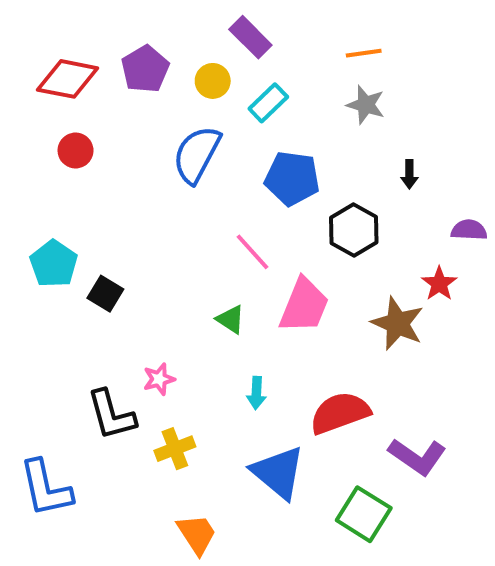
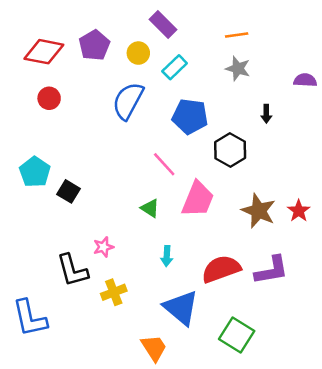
purple semicircle: (469, 230) -> (305, 80), moved
red star: (439, 284) -> (299, 211), moved
purple L-shape: (417, 457) -> (272, 270), moved, turned -45
orange trapezoid: (197, 534) -> (154, 348), moved

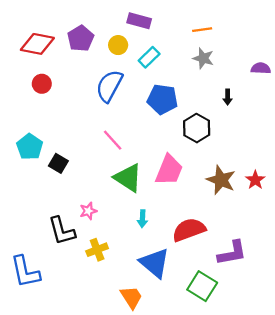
purple rectangle: (163, 25) -> (139, 21), turned -30
pink line: (164, 164) -> (113, 140), moved
green triangle: (150, 208) -> (128, 178), size x1.8
purple L-shape: (272, 270) -> (232, 253), moved

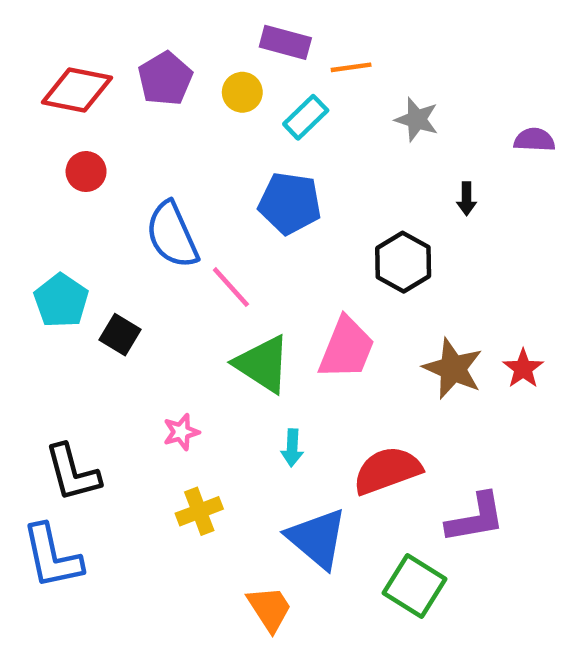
orange line: (202, 30) -> (351, 67), moved
blue semicircle: (109, 86) -> (172, 235), moved, turned -52
blue pentagon: (162, 99) -> (290, 203), moved
black L-shape: (62, 231) -> (72, 473), moved

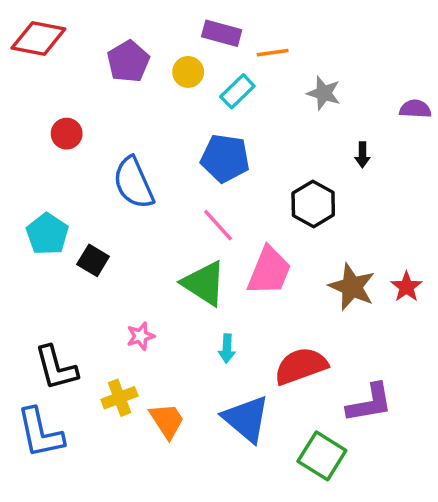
red diamond: (77, 90) -> (38, 39), moved
pink line: (231, 287) -> (218, 225), moved
yellow cross: (199, 511) -> (119, 398), moved
orange trapezoid: (269, 609) -> (167, 421), moved

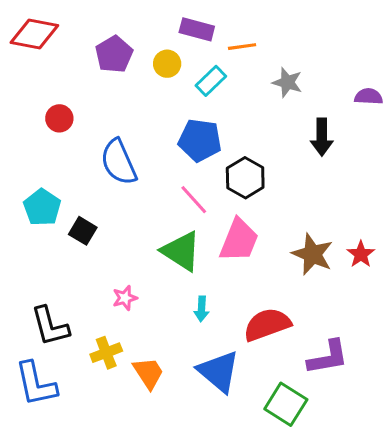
black arrow: (362, 155) -> (322, 137), size x1.6
black hexagon: (313, 204) -> (245, 178), moved

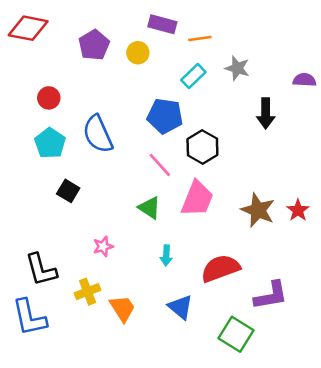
cyan rectangle: (211, 81) -> (193, 76), moved
cyan pentagon: (42, 207) -> (50, 143), moved
green triangle: (181, 251) -> (149, 208), size x0.7
blue triangle: (219, 371) -> (180, 307), size x0.7

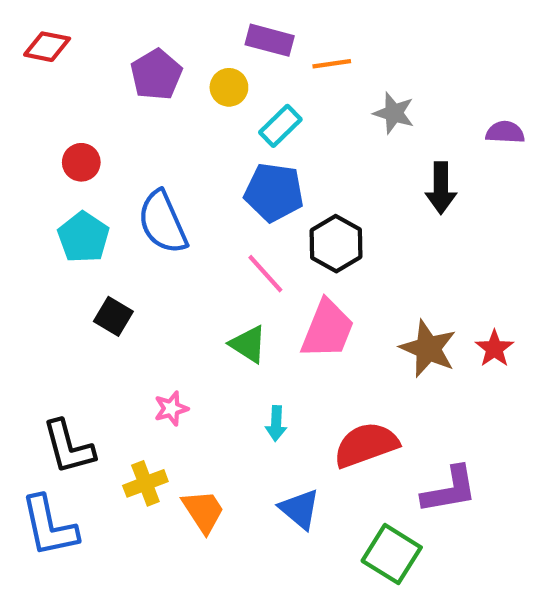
red diamond: (28, 28) -> (47, 47), size x0.7
cyan rectangle: (193, 76) -> (280, 126), moved

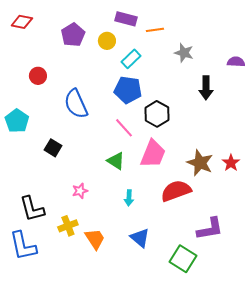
cyan pentagon: (83, 237) -> (17, 121), moved
red semicircle: (366, 445) -> (176, 191), moved

